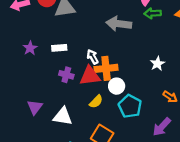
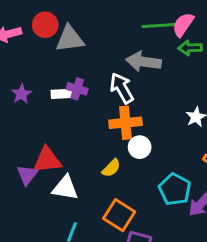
white arrow: (93, 57) -> (122, 88), moved, size x1.5
purple cross: (66, 75) -> (77, 89), moved
red triangle: (90, 76) -> (47, 160), moved
cyan pentagon: (130, 106) -> (175, 189), moved

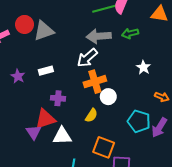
green arrow: (190, 48) -> (130, 33), moved
white arrow: (122, 88) -> (87, 58), turned -90
purple cross: (77, 89) -> (58, 98), moved

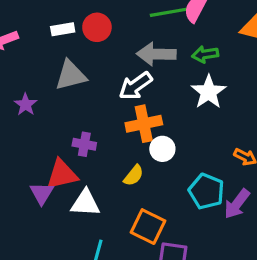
red circle: (25, 24) -> (97, 27), moved
gray triangle: (44, 31) -> (71, 75), moved
white star: (143, 67) -> (209, 92), moved, size x1.5
white rectangle: (46, 71) -> (63, 29), moved

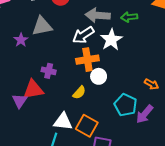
white star: (209, 92) -> (111, 40), moved
purple star: (26, 104) -> (21, 40), moved
white triangle: (85, 203) -> (63, 122), moved

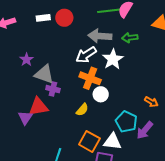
gray triangle: (42, 26) -> (44, 74), moved, turned 30
orange cross: (87, 60) -> (90, 78), turned 30
white triangle: (63, 122) -> (113, 142), moved

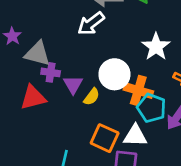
white star: (113, 59) -> (156, 47), moved
orange cross: (90, 78) -> (138, 90), moved
white circle: (101, 94) -> (114, 74), size x1.5
purple triangle: (25, 118) -> (73, 85), moved

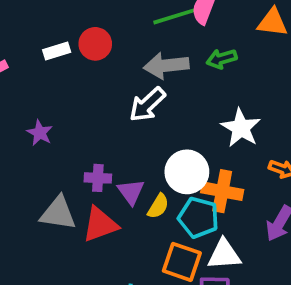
gray triangle: (37, 54) -> (58, 213), moved
red triangle: (33, 98) -> (100, 224), moved
cyan pentagon: (151, 108) -> (198, 218), moved

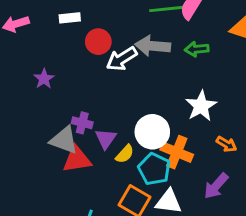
red circle: (95, 44) -> (98, 42), moved
white arrow: (147, 105) -> (122, 59), moved
gray triangle: (58, 213) -> (64, 140), moved

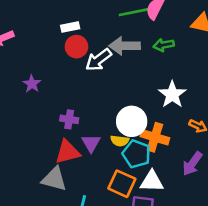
white rectangle: (70, 18) -> (70, 27), moved
purple triangle: (106, 139) -> (91, 143), moved
gray triangle: (64, 140) -> (54, 179), moved
yellow semicircle: (125, 154) -> (120, 141), moved, turned 60

